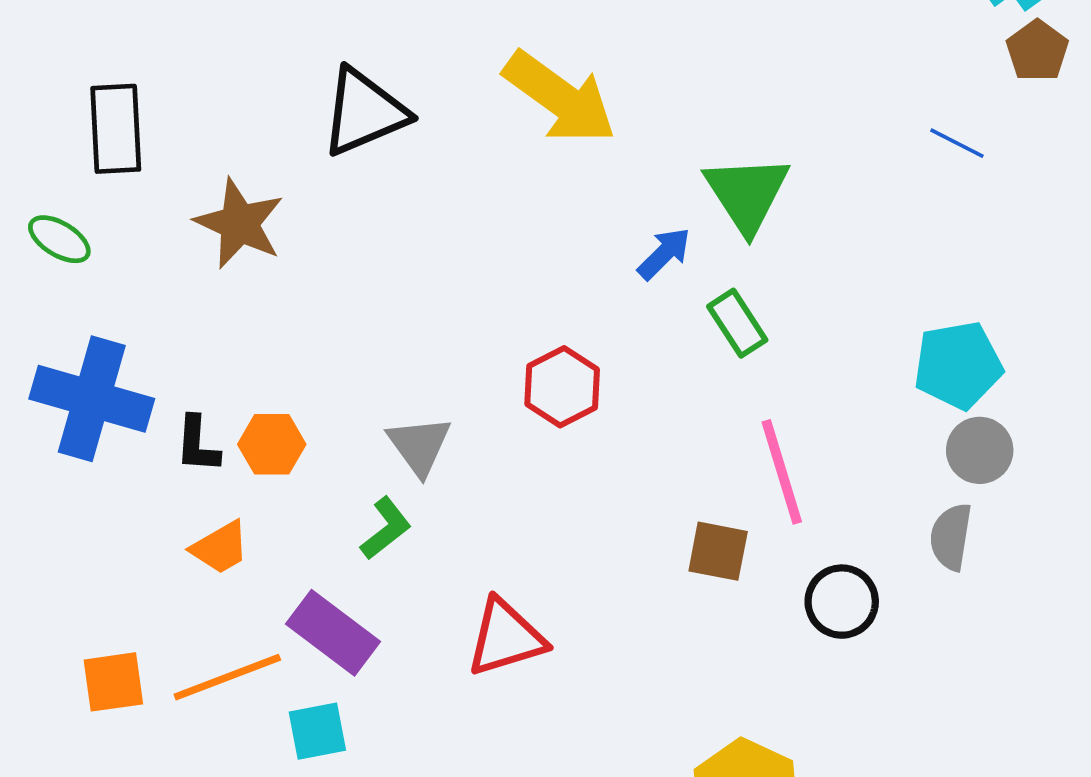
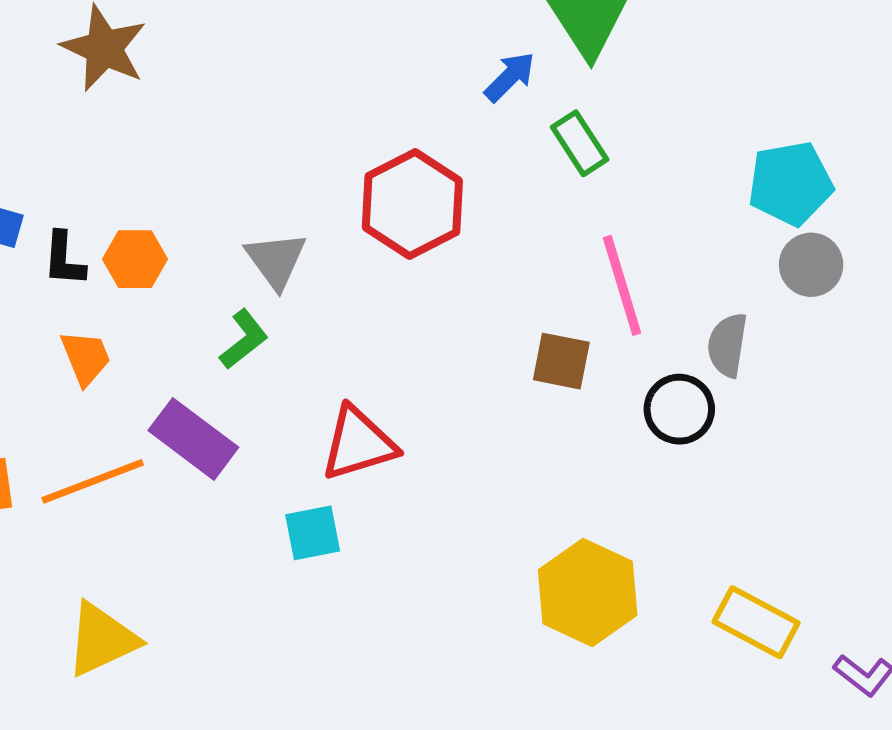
red hexagon: (562, 387) -> (412, 204), size x1.4
gray semicircle: (951, 537) -> (727, 345), moved
orange trapezoid: (220, 548) -> (86, 358), turned -82
cyan square: (317, 731) -> (313, 533), moved

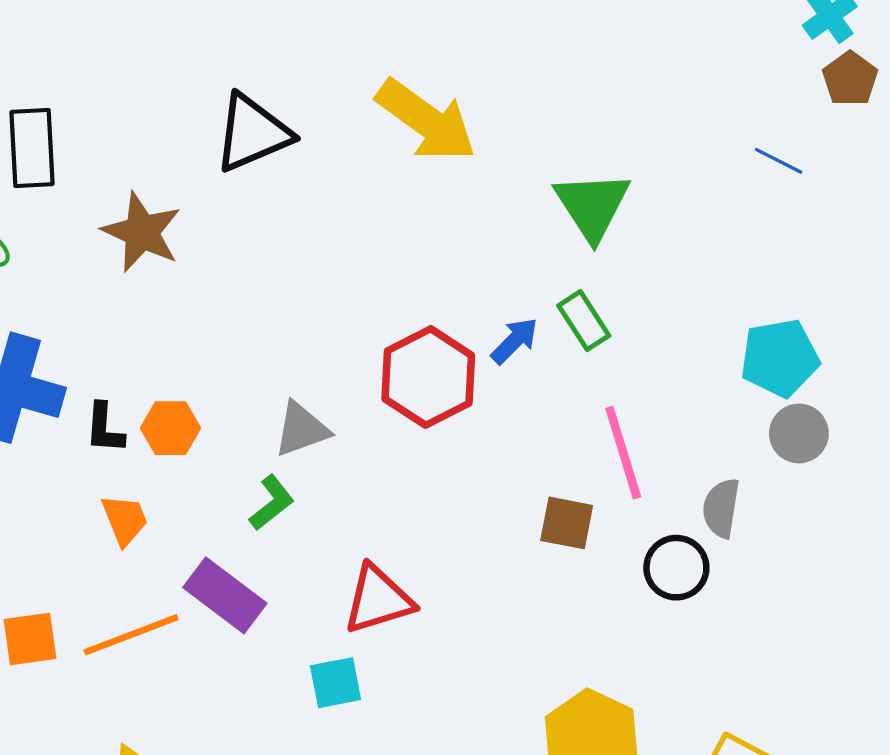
blue arrow: (510, 77) -> (515, 341), moved
gray triangle: (276, 260) -> (302, 429), turned 46

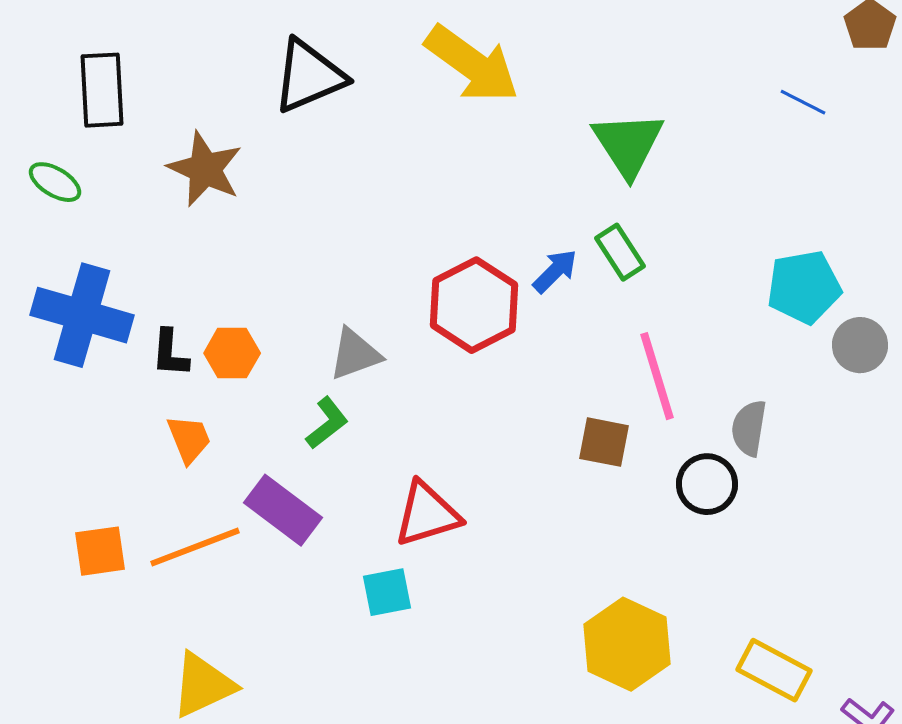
gray circle: (799, 433) -> (860, 345), moved

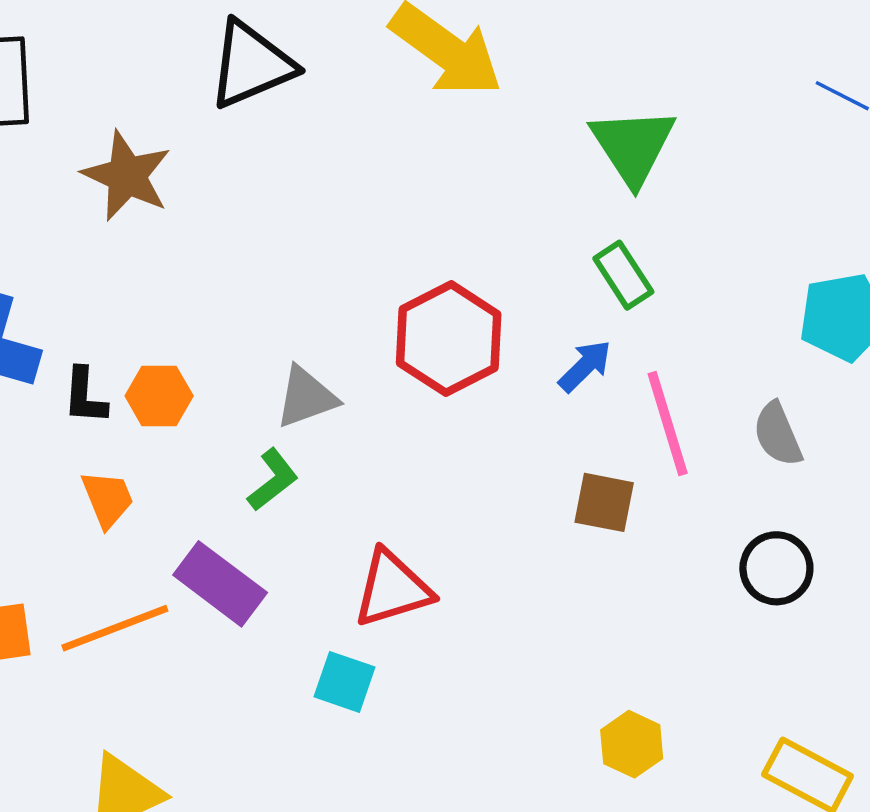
blue arrow: (555, 271) -> (585, 366), moved
gray semicircle: (749, 428) -> (778, 434), moved, turned -32
black circle: (707, 484) -> (776, 568), moved
cyan square: (387, 592) -> (345, 682), turned 30
yellow hexagon: (627, 644) -> (632, 744), size x0.6

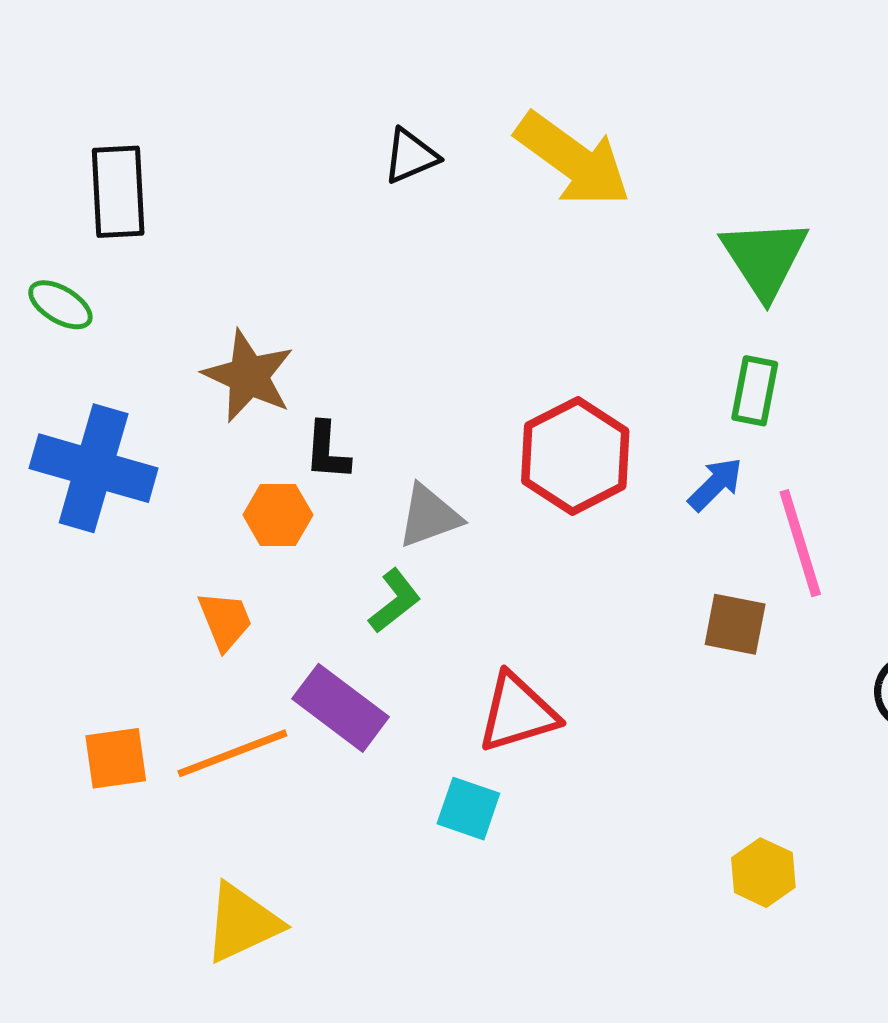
black triangle: (251, 65) -> (411, 156), moved, size x0.6
brown star: (127, 176) -> (248, 376), moved
green rectangle: (623, 275) -> (755, 391), turned 44
black L-shape: (85, 396) -> (327, 451), moved

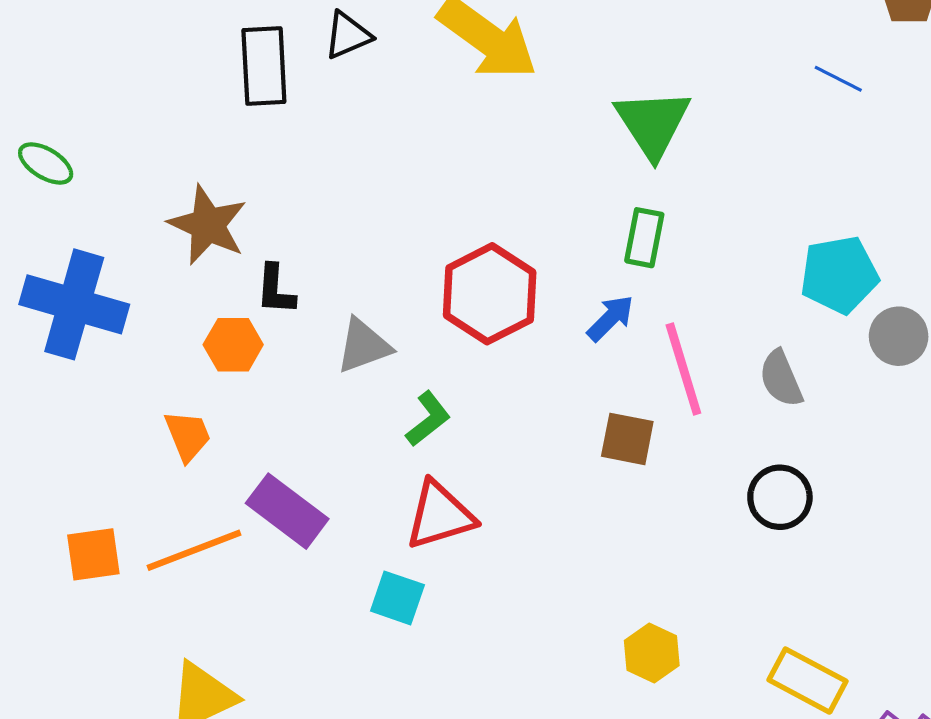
black rectangle: (118, 192) -> (264, 66), moved
green L-shape: (395, 601) -> (428, 419), moved

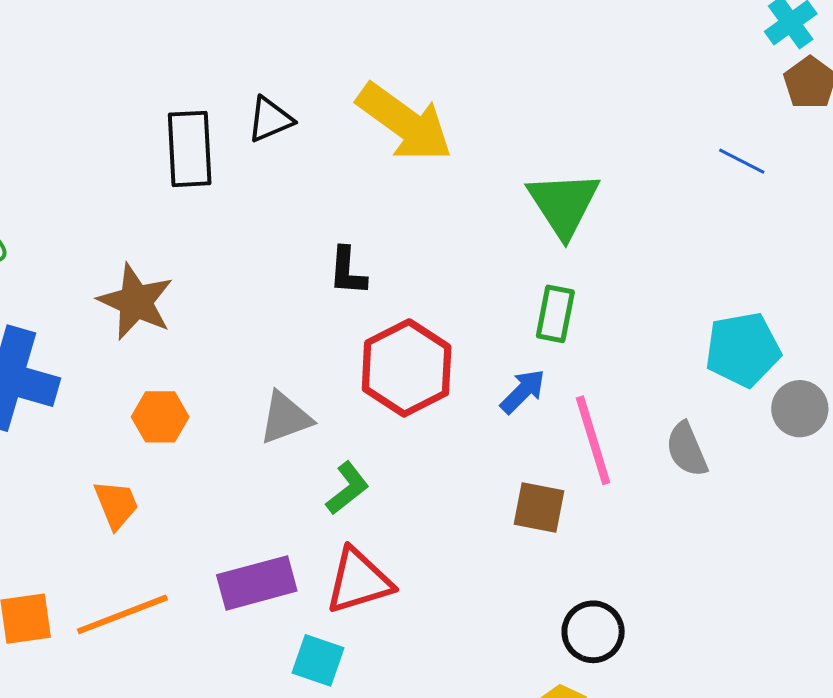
black L-shape: (276, 290) -> (348, 271), moved
black circle: (780, 497) -> (593, 632), moved
purple rectangle: (287, 511) -> (257, 583), moved, turned -52

